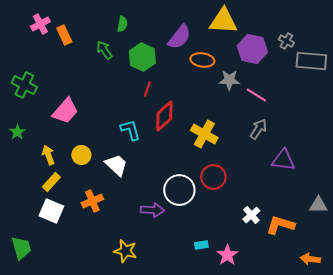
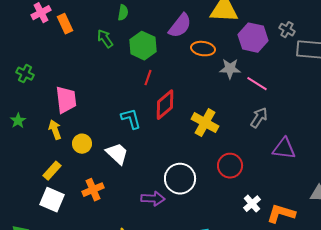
green cross: (24, 85) -> (25, 74), size x0.7
pink trapezoid: (65, 111) -> (66, 100), turned -48
yellow arrow: (48, 155) -> (55, 130), moved
red circle: (213, 177) -> (230, 166), moved

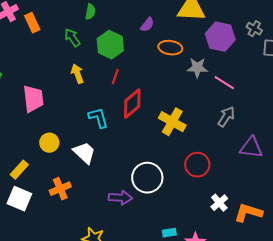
purple semicircle: (180, 26) -> (147, 25), size x0.6
yellow arrow: (55, 130) -> (77, 74), moved

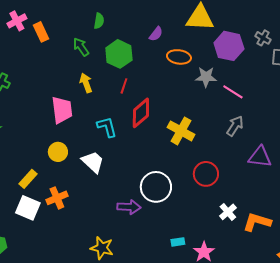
pink trapezoid: (33, 99) -> (62, 110), moved
orange cross: (60, 189) -> (57, 198), moved

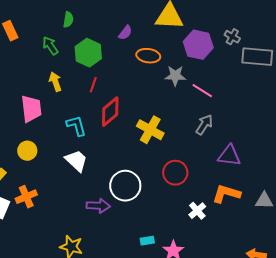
white trapezoid: (93, 162) -> (76, 161), moved
orange L-shape: (257, 222) -> (226, 194), moved

